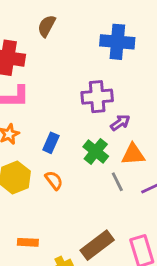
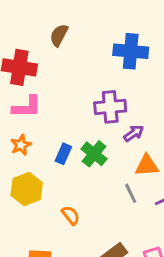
green cross: (96, 151) -> (94, 154), moved
orange semicircle: (54, 180) -> (71, 215), moved

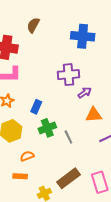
green cross: (94, 154) -> (47, 128), moved, turned 30
gray line: (131, 193) -> (68, 137), moved
orange semicircle: (71, 215) -> (27, 156), moved, turned -72

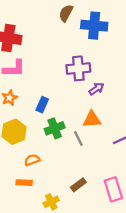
brown semicircle: (33, 25) -> (66, 13), moved
orange triangle: (94, 115) -> (92, 119), moved
brown rectangle: (68, 178) -> (78, 185), size x0.6

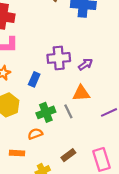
purple cross: (78, 68) -> (59, 58), moved
green cross: (55, 128) -> (46, 112), moved
orange semicircle: (32, 160) -> (35, 134), moved

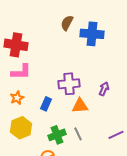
purple arrow: (85, 64) -> (104, 89), moved, turned -32
orange triangle: (81, 93) -> (80, 106), moved

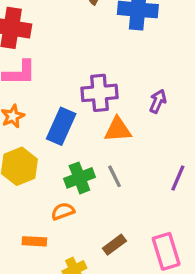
blue rectangle: (46, 104) -> (61, 126), size x1.5
purple line: (116, 135) -> (178, 178), turned -42

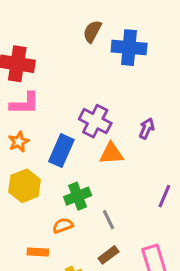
purple cross: (99, 93) -> (95, 121), turned 32
gray line: (114, 176) -> (108, 220), moved

